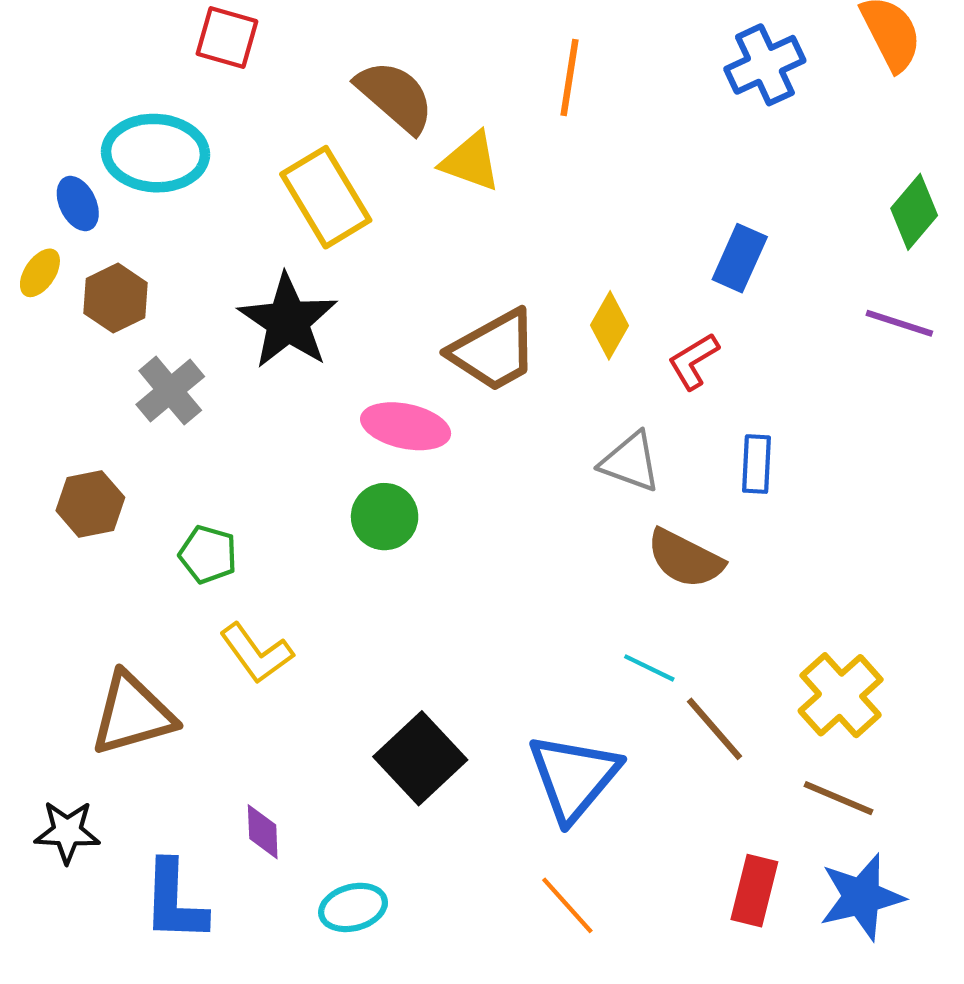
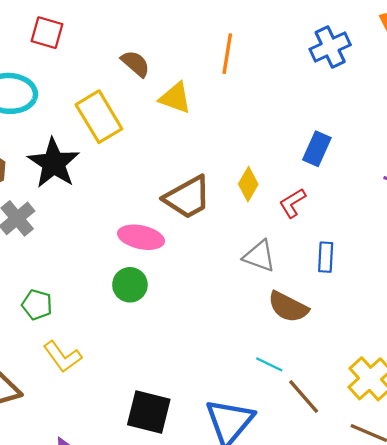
brown semicircle: (395, 96) -> (135, 64), size x0.7
black star: (288, 321) -> (54, 163), moved
black square: (420, 758) -> (149, 412), turned -33

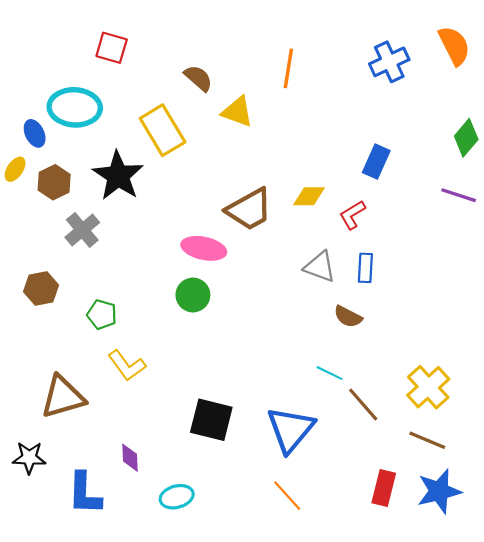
yellow diamond: (248, 184) -> (309, 196), turned 60
blue rectangle: (326, 257) -> (365, 268), moved
brown semicircle: (288, 307) -> (348, 317), size x0.7

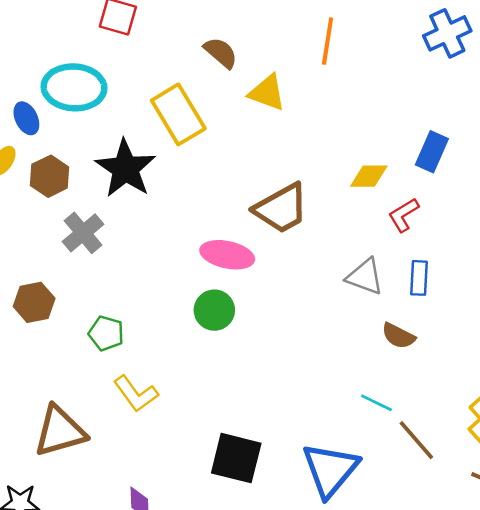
yellow diamond: (309, 196) -> (369, 176), moved

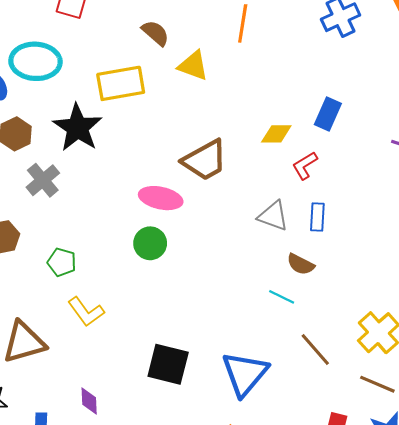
yellow rectangle: (178, 114) -> (121, 83), turned -69
cyan line: (377, 403) -> (282, 297), moved

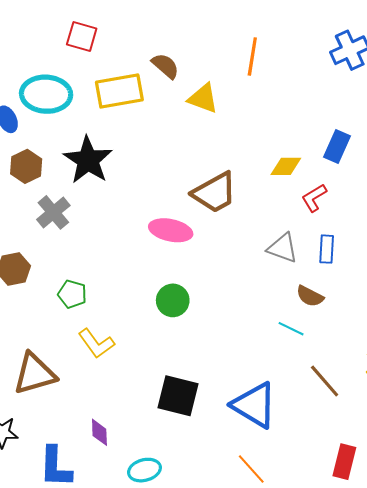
yellow rectangle: (121, 83) -> (119, 91), moved
green circle: (150, 243) -> (173, 300), moved
blue triangle: (245, 374) -> (254, 405), turned -39

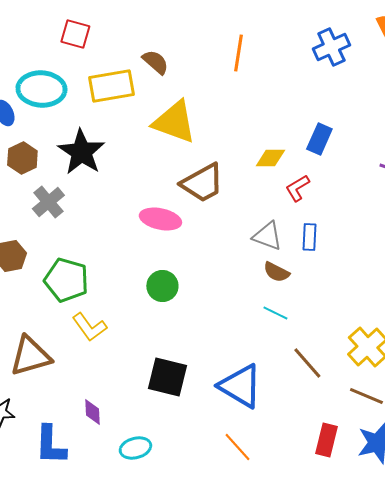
yellow triangle: (203, 98) -> (174, 122), moved, size x1.5
green pentagon: (72, 294) -> (66, 280), size x1.6
brown semicircle: (310, 296) -> (276, 272), moved

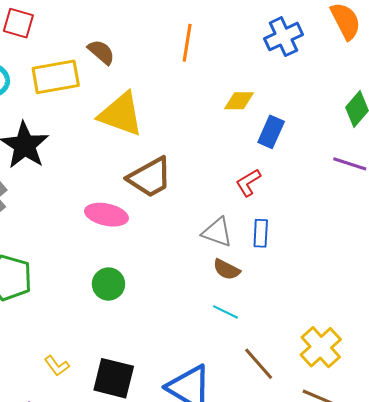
yellow diamond: (270, 158) -> (239, 101), moved
yellow L-shape: (89, 327) -> (57, 366), moved, size x0.7

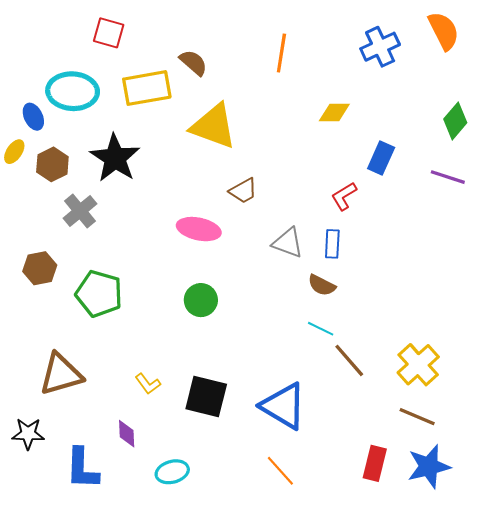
blue rectangle: (271, 132) -> (381, 158), moved
brown trapezoid: (150, 177) -> (243, 191), size x0.6
gray triangle: (217, 232) -> (288, 243), moved
blue rectangle: (261, 233) -> (332, 244), moved
brown line: (259, 364) -> (349, 360), moved

